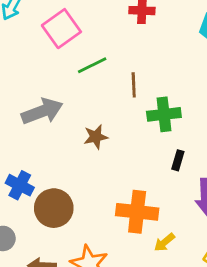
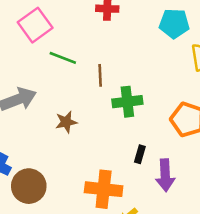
green line: (92, 65) -> (63, 58), turned 48
black rectangle: (178, 160) -> (140, 154), moved

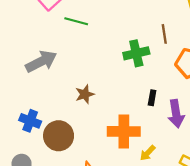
brown line: (100, 75) -> (164, 34), moved
brown star: (66, 122) -> (85, 94), moved

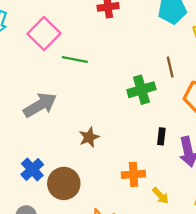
blue cross: (30, 121) -> (32, 169), turned 30
orange cross: (124, 131) -> (133, 174), size x0.7
yellow arrow: (148, 153) -> (161, 196), turned -84

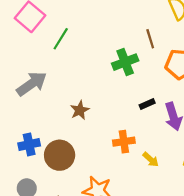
green line: (75, 59) -> (61, 39), turned -65
black rectangle: (161, 136) -> (147, 104), turned 64
blue cross: (32, 169) -> (29, 144), turned 35

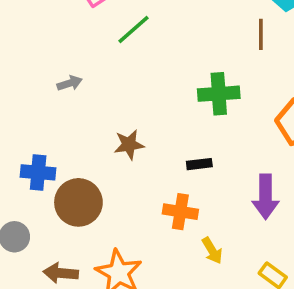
brown line: (150, 39) -> (261, 34), moved
gray arrow: (32, 84) -> (70, 83), size x0.5
black rectangle: (147, 104) -> (199, 164), moved

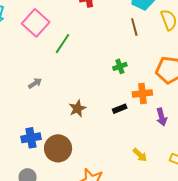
green cross: (219, 94) -> (120, 66), size x0.6
purple arrow: (266, 197) -> (162, 117), size x0.7
orange cross: (180, 212) -> (142, 94), moved

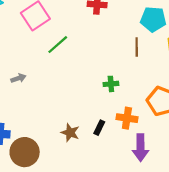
brown star: (77, 108) -> (70, 133), moved, turned 30
black rectangle: (120, 109) -> (99, 128), turned -56
purple arrow: (162, 117) -> (140, 148), size x1.4

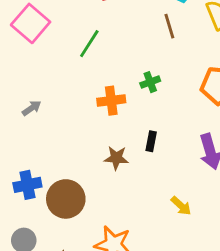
green line: (58, 45) -> (89, 44), moved
orange cross: (127, 118) -> (111, 101), moved

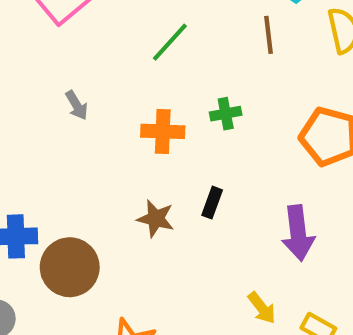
green line: (89, 44) -> (170, 42), moved
gray arrow: (32, 108) -> (77, 105), moved, turned 84
yellow arrow: (181, 206) -> (262, 308), moved

